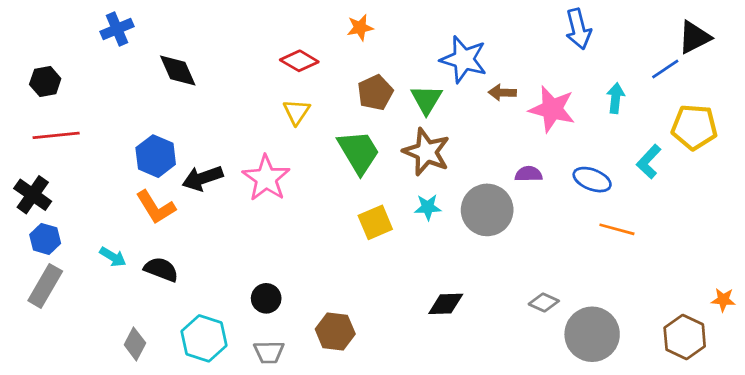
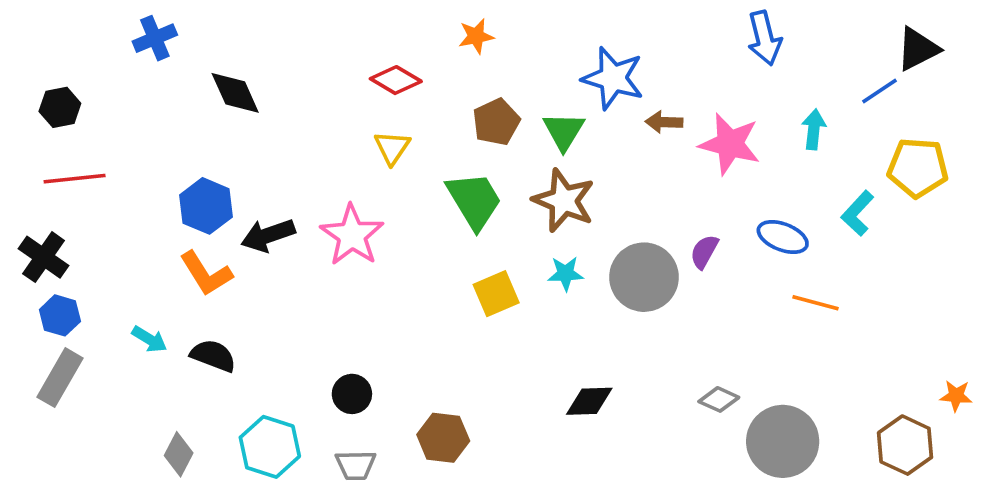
purple semicircle: (529, 174) -> (704, 252), moved, turned -60

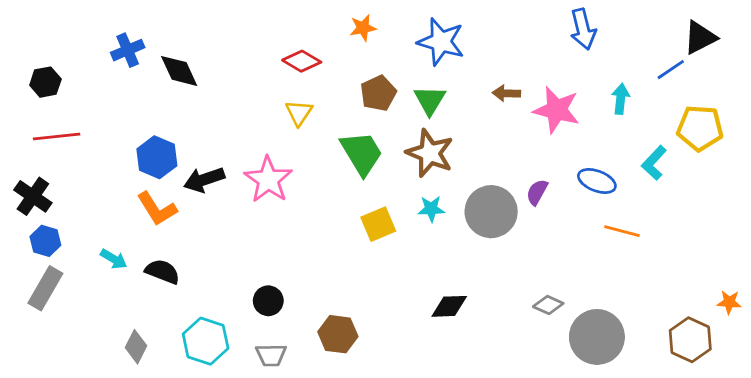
blue cross: (155, 38) -> (128, 50), moved
blue star: (613, 78) -> (441, 42), moved

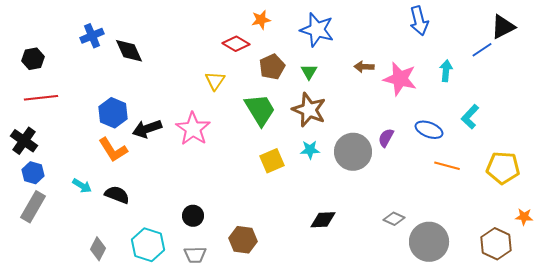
red diamond: (302, 61) -> (236, 44), moved
green triangle: (430, 100) -> (309, 72), size x0.7
yellow pentagon: (700, 128) -> (503, 168), moved

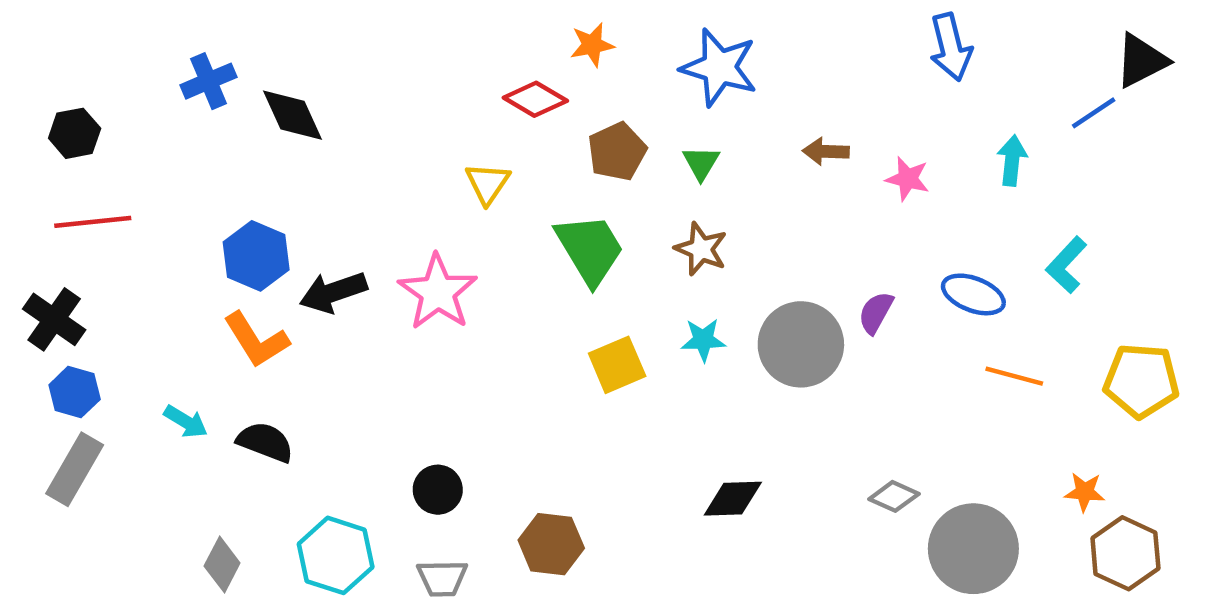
pink star: (400, 79) -> (908, 179), size x0.6
brown star: (309, 110) -> (701, 249), size x0.7
orange star: (524, 217) -> (1085, 492), moved

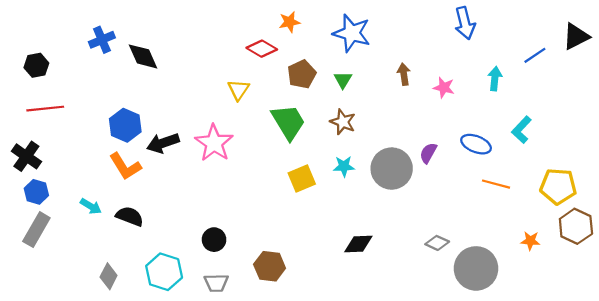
black triangle: (1141, 61) -> (576, 36), moved
brown arrow: (826, 151) -> (404, 74), turned 80
brown hexagon: (1125, 553) -> (576, 226), moved

